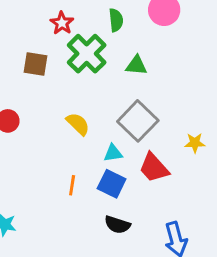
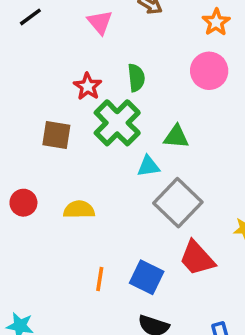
green semicircle: (116, 20) -> (136, 78), moved
yellow semicircle: (78, 124) -> (79, 210), moved, turned -45
cyan triangle: (113, 153) -> (148, 166), moved

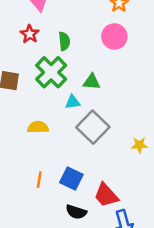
red star: (88, 86) -> (30, 34), moved
yellow semicircle: (79, 210) -> (38, 127), moved
red trapezoid: (197, 258) -> (106, 195), moved

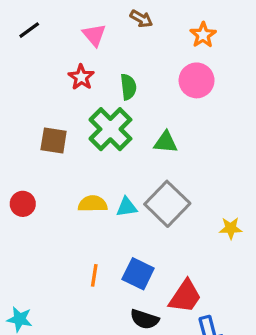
cyan triangle: (73, 102) -> (127, 207), moved
red trapezoid: (106, 195) -> (185, 296), turned -104

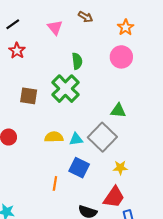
red star: (81, 77) -> (17, 51), moved
green triangle: (166, 142) -> (118, 111), moved
yellow star: (231, 228) -> (120, 168), moved
blue square: (138, 274) -> (79, 168), moved

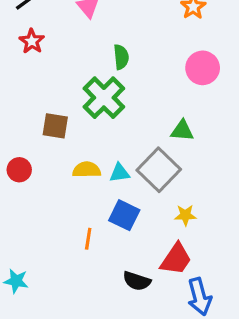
pink circle: (121, 57) -> (203, 68), moved
brown square: (29, 96) -> (55, 126), moved

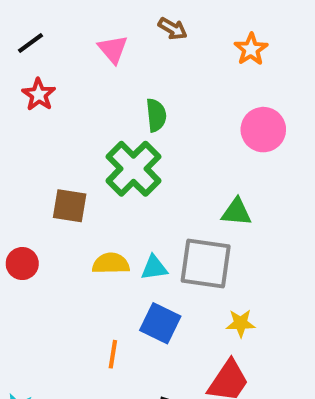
gray square: (159, 170) -> (206, 264), turned -36

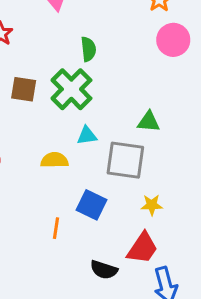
pink circle: (263, 130) -> (173, 40), moved
brown square: (70, 206) -> (24, 89), moved
cyan triangle: (154, 268) -> (87, 136), moved

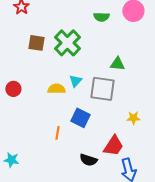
green semicircle: (88, 49) -> (101, 17), moved, turned 98
cyan triangle: (87, 136) -> (75, 81), moved, turned -40
yellow star: (152, 205) -> (133, 118), moved

